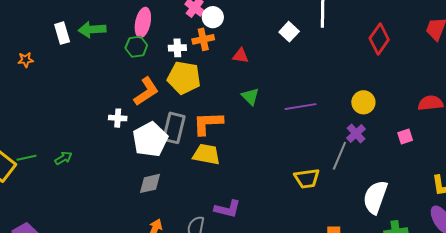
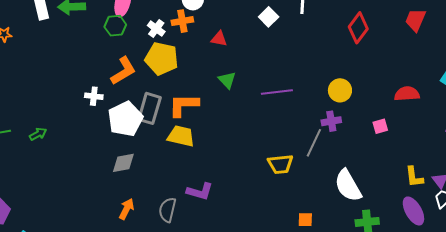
white cross: (177, 48) -> (156, 29), turned 36
purple cross: (356, 133) -> (331, 121), turned 30
white semicircle: (375, 197) -> (348, 186), turned -52

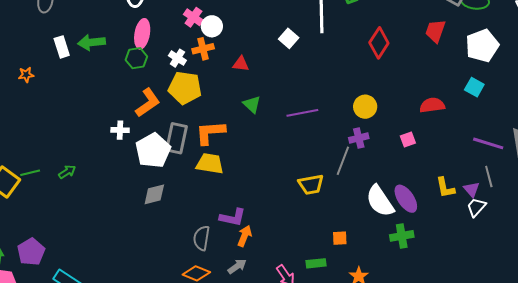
orange arrow: (126, 209) -> (245, 236), moved
purple ellipse: (413, 211) -> (406, 199), moved

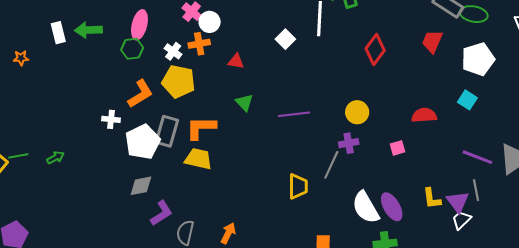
yellow trapezoid: (311, 184) -> (298, 186), turned -84
purple triangle: (471, 189) -> (458, 202), size x1.4
purple L-shape: (233, 217) -> (162, 213), moved, turned -48

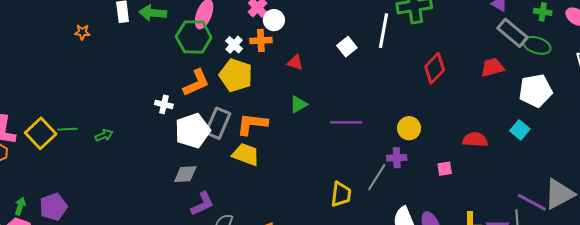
red trapezoid: (432, 41) -> (492, 67), turned 45
green hexagon: (132, 49) -> (194, 37), size x1.6
green triangle: (244, 102) -> (298, 104), turned 36
purple line: (477, 157) -> (532, 202), moved

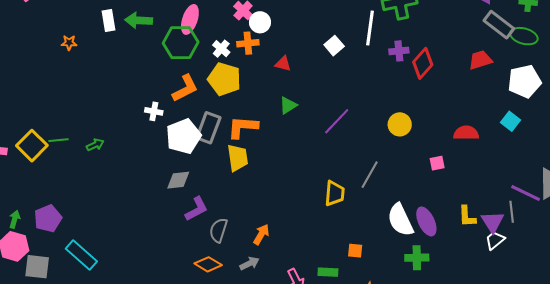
purple line: (346, 122) -> (337, 121), turned -44
yellow trapezoid: (246, 154) -> (238, 158), turned 64
purple cross: (397, 158) -> (399, 51), moved

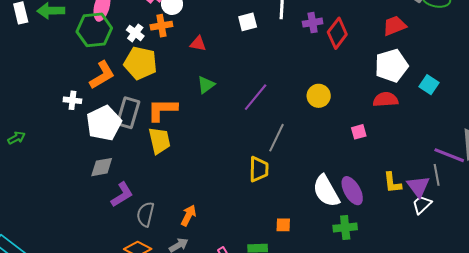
white square: (334, 46) -> (248, 22), turned 30
white pentagon: (524, 81) -> (391, 66), moved
gray line: (370, 175) -> (277, 138), moved

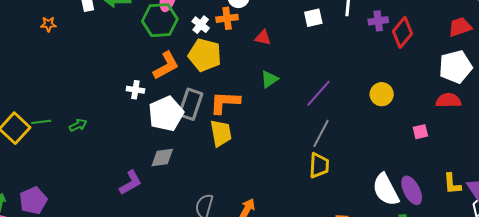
gray line: (277, 138) -> (321, 133), moved
purple L-shape: (122, 195) -> (131, 183), moved

